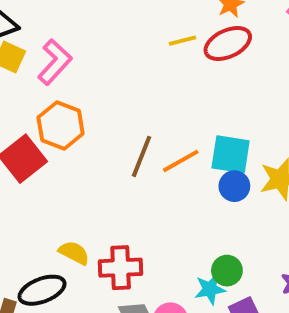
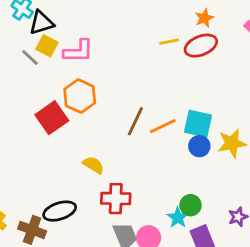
pink L-shape: (55, 62) -> (78, 51), turned 44
yellow semicircle: (74, 253) -> (93, 165), moved
cyan star: (210, 289) -> (178, 218), turned -30

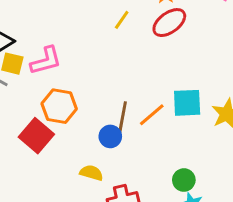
yellow line: (169, 42) -> (122, 20), moved, turned -30
blue circle: (199, 146) -> (110, 136), moved
green circle: (190, 205) -> (184, 180), moved

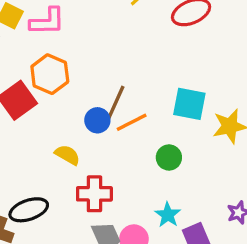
orange line: (152, 115) -> (132, 122), moved
green circle: (184, 180) -> (169, 157), moved

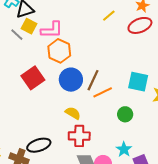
orange hexagon: (50, 74) -> (59, 51), moved
blue circle: (97, 120) -> (71, 80), moved, size x1.5
yellow semicircle: (67, 155) -> (73, 113), moved

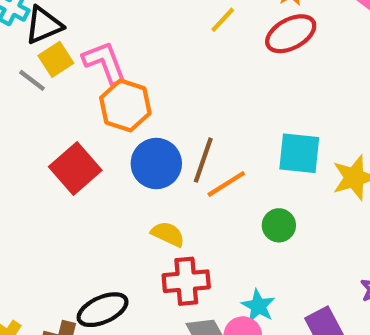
yellow square: (29, 26) -> (56, 59), turned 35
pink L-shape: (52, 30) -> (105, 62), turned -105
cyan star: (124, 149) -> (258, 306), moved

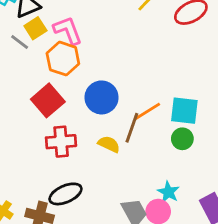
orange hexagon: (125, 105) -> (63, 59), moved
cyan square: (299, 153) -> (184, 111), moved
brown line: (203, 160) -> (132, 128), moved
red cross: (186, 281) -> (61, 142), moved

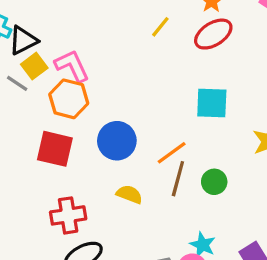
red square: (48, 100) -> (55, 149), turned -32
cyan square: (184, 111) -> (212, 103), moved
brown line: (132, 128) -> (178, 179), moved
red cross: (61, 142) -> (68, 215), moved

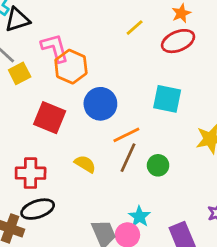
yellow square: (34, 66) -> (20, 73), moved
orange hexagon: (69, 99) -> (71, 67), moved
blue circle: (117, 141) -> (100, 104), moved
red square: (55, 149) -> (50, 118), moved

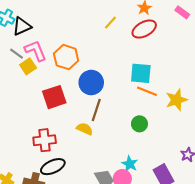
pink L-shape: (55, 48) -> (36, 51), moved
red square: (50, 118) -> (54, 97), turned -35
orange line: (126, 135) -> (147, 91), moved, turned 54
brown line: (128, 158) -> (96, 110), moved

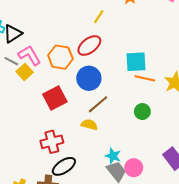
red ellipse: (144, 29) -> (89, 45), moved
brown line: (96, 110) -> (98, 104), turned 40
cyan star: (130, 164) -> (113, 156), moved

